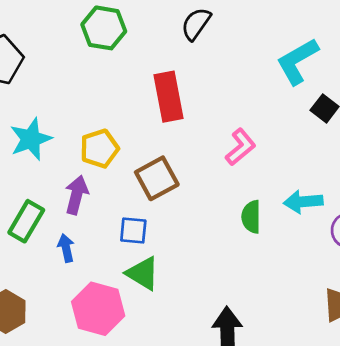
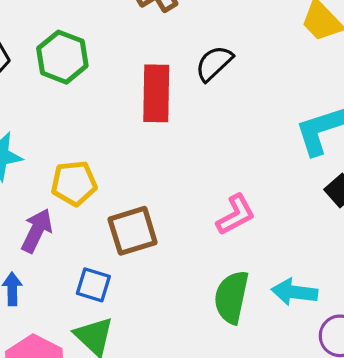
green hexagon: (104, 28) -> (62, 57), moved
red rectangle: (169, 97) -> (156, 93), moved
green semicircle: (251, 217) -> (231, 297), size x1.4

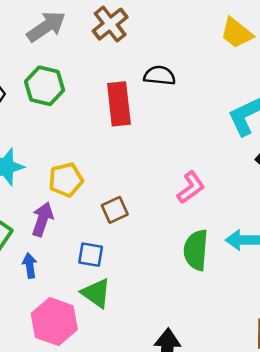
black semicircle: (214, 63) -> (159, 76), turned 56
brown square: (133, 231) -> (115, 210), size x0.7

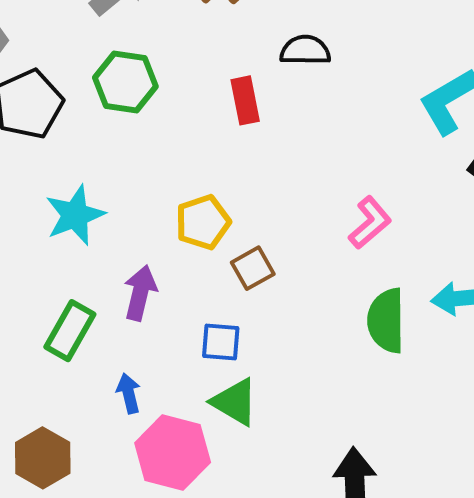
red rectangle: (119, 104) -> (245, 100), size x0.7
yellow pentagon: (66, 180) -> (203, 222), moved
blue arrow: (30, 266) -> (129, 393), moved

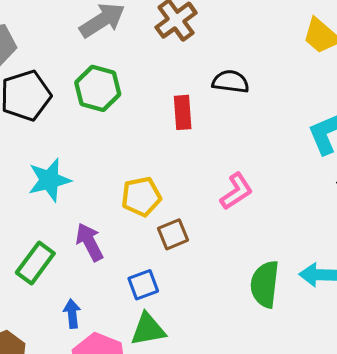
pink L-shape: (370, 223) -> (236, 191), moved
purple arrow: (140, 293) -> (89, 242), turned -48
blue square: (221, 342) -> (143, 285), turned -32
green triangle: (235, 402) -> (148, 329), turned -48

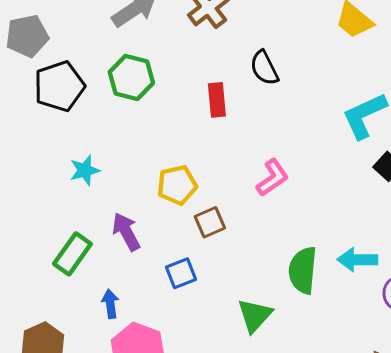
black semicircle: (231, 82) -> (264, 68), turned -123
cyan star: (49, 180) -> (85, 170), size x0.7
green triangle: (148, 329) -> (255, 315), moved, turned -36

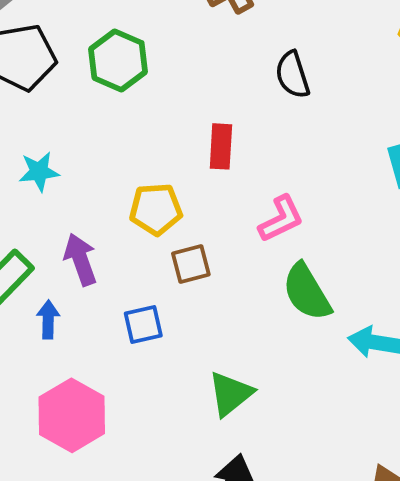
red rectangle: (217, 100) -> (221, 146), moved
green semicircle: (303, 270) -> (307, 292), moved, turned -45
blue arrow: (110, 304) -> (48, 320), moved

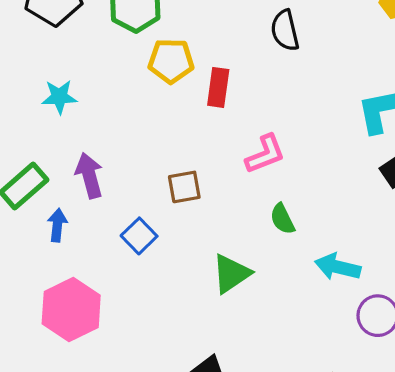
yellow pentagon: (156, 209) -> (171, 61), moved
green semicircle: (307, 292) -> (282, 219), size x0.6
blue square: (143, 325) -> (139, 236), turned -36
green triangle: (230, 394) -> (231, 274), moved

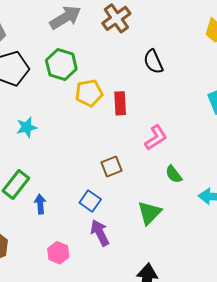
purple arrow: (89, 176) -> (100, 233), moved
pink hexagon: (71, 309) -> (58, 253), size x0.6

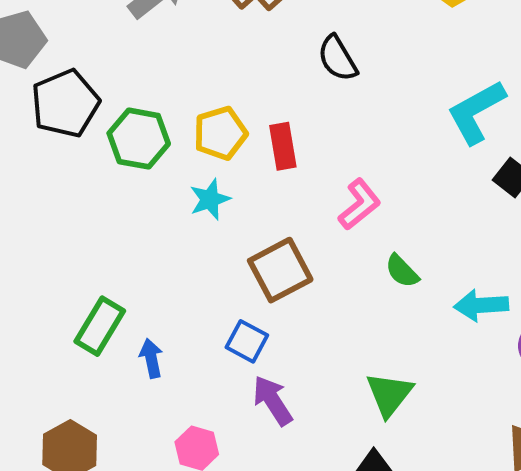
green hexagon: (61, 65) -> (139, 139), moved
cyan star: (27, 127) -> (210, 199), moved
brown square: (111, 167) -> (280, 270), size x1.5
green triangle: (149, 213) -> (389, 394), moved

